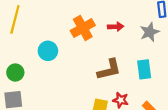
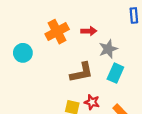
gray star: (150, 32) -> (108, 49), moved
cyan rectangle: (144, 69) -> (115, 73), turned 30

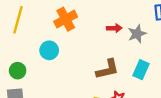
orange cross: (57, 32) -> (66, 19), moved
gray star: (108, 49) -> (137, 34), moved

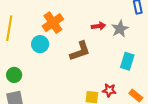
cyan circle: (49, 50) -> (40, 44), moved
brown L-shape: (107, 69) -> (80, 51), moved

